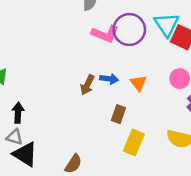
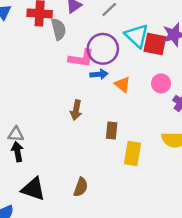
blue arrow: (109, 79) -> (99, 74), moved
orange triangle: (139, 83) -> (122, 84), moved
gray triangle: (15, 137) -> (16, 134), moved

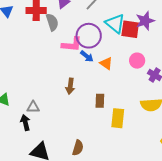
blue arrow: (99, 74) -> (87, 56), turned 48
gray triangle: (16, 134) -> (33, 107), moved

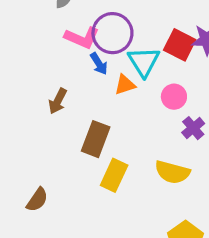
cyan triangle: (115, 23) -> (144, 62), moved
orange triangle: (106, 63) -> (125, 85), turned 48
brown rectangle: (100, 101) -> (96, 139), size x1.5

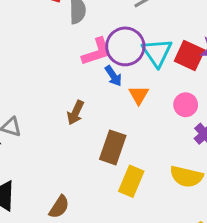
pink L-shape: (82, 38) -> (97, 52), turned -40
cyan triangle: (144, 62) -> (157, 52), moved
orange triangle: (125, 85) -> (139, 95), turned -40

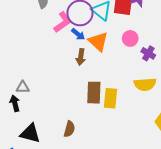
orange triangle: (139, 95) -> (98, 42), size x1.5
brown arrow: (76, 113) -> (81, 57), moved
brown rectangle: (113, 147) -> (94, 93), moved

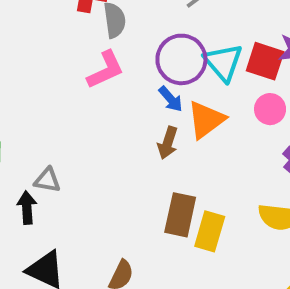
pink L-shape: (63, 22) -> (105, 70), moved
pink circle: (130, 38) -> (270, 109), moved
orange triangle: (98, 42) -> (206, 120), turned 30

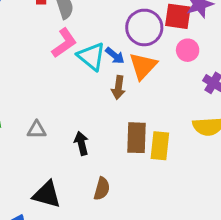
purple circle: (181, 59) -> (144, 27), moved
cyan triangle: (223, 62) -> (91, 56), moved
black arrow: (27, 208) -> (81, 143), moved

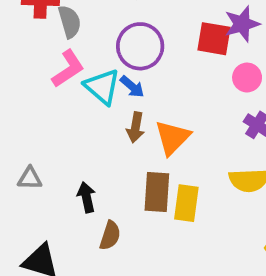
purple circle: (144, 27) -> (140, 46), moved
pink circle: (188, 50) -> (247, 78), moved
orange triangle: (143, 66) -> (172, 138), moved
brown semicircle: (102, 189) -> (110, 235), moved

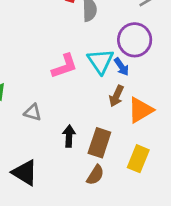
pink L-shape: (68, 69) -> (64, 66), moved
brown rectangle: (157, 192) -> (99, 143), moved
brown semicircle: (110, 235) -> (95, 175), moved

